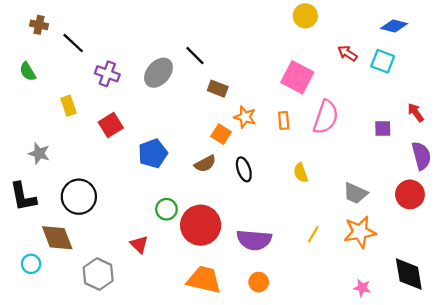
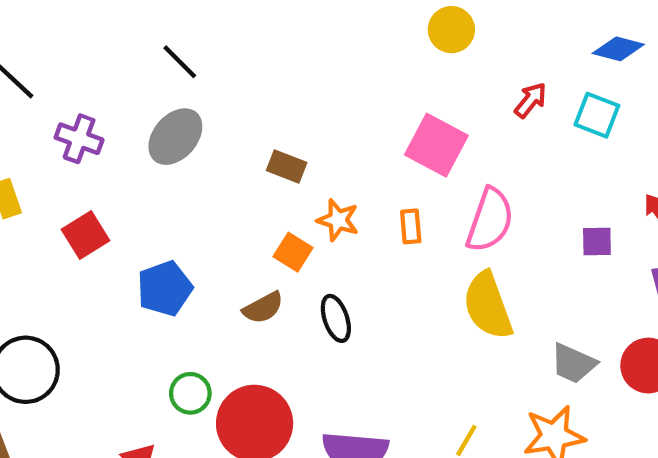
red arrow: (347, 53) -> (531, 100), turned 96
black line: (195, 56) -> (180, 62), moved
yellow semicircle: (301, 173) -> (488, 306), moved, size x1.8
gray trapezoid: (355, 193) -> (573, 363), moved

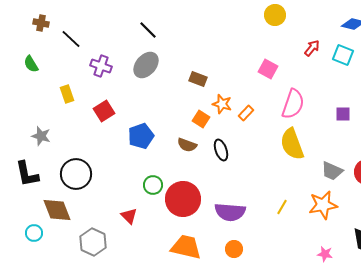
pink square: (436, 145) -> (268, 69), size x0.7
orange rectangle: (411, 226) -> (246, 113), moved, turned 49
brown semicircle: (263, 308) -> (187, 145), turned 48

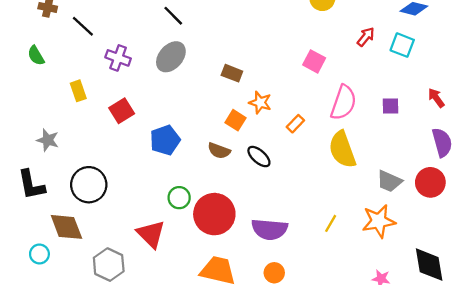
orange rectangle: (246, 113) -> (295, 124), moved
purple square: (343, 114) -> (390, 106), moved
black ellipse: (221, 150) -> (259, 157), turned -30
red triangle: (129, 216) -> (151, 234), size x1.5

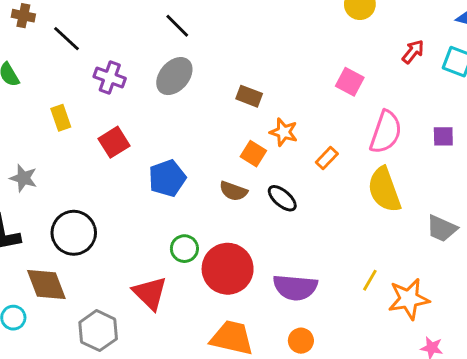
orange star: (379, 221) -> (409, 299), moved

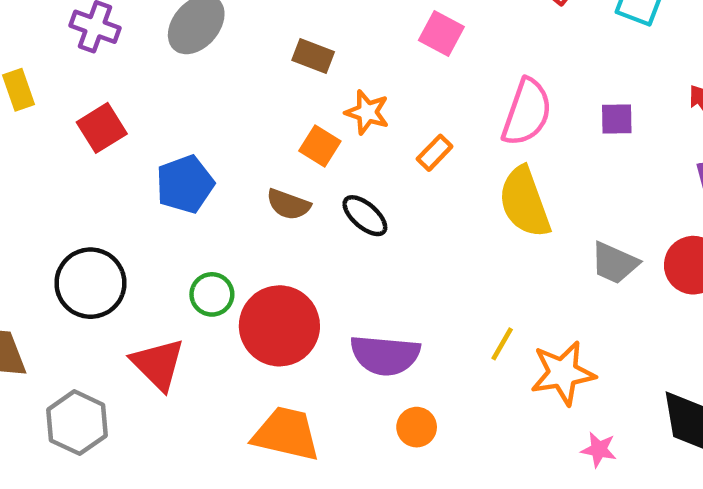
pink square: (350, 82) -> (441, 33), moved
black circle: (74, 233) -> (90, 283), moved
orange circle: (301, 341) -> (417, 427), moved

